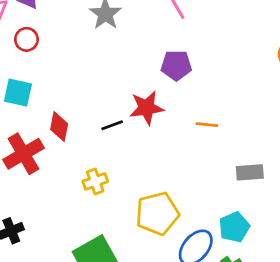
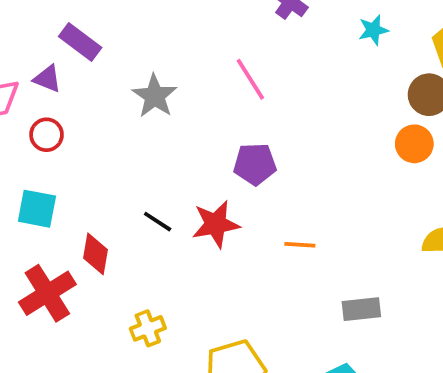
black line: (112, 125) -> (158, 222), moved, turned 55

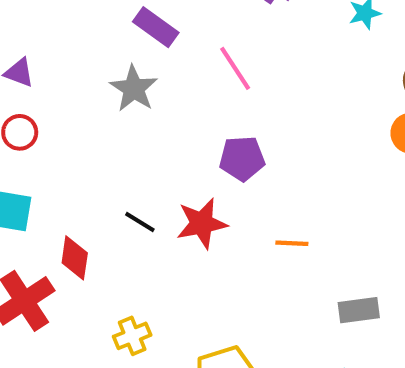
purple rectangle: (80, 42) -> (156, 27), moved

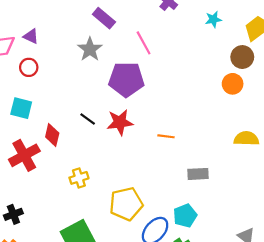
purple pentagon: (242, 158) -> (126, 79), moved, size x1.5

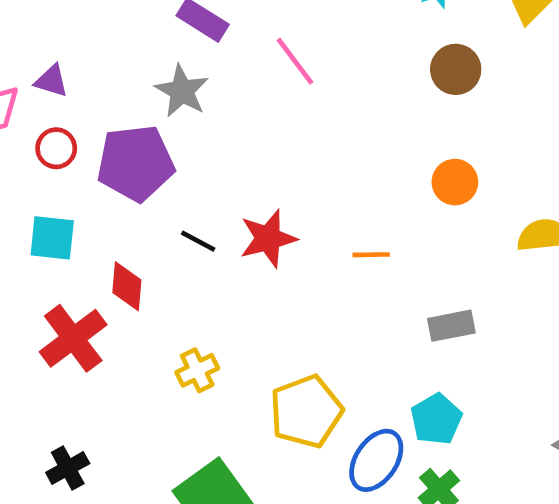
brown circle: (242, 57) -> (456, 69), moved
purple pentagon: (126, 79) -> (136, 163), moved
orange circle: (233, 84) -> (455, 182), moved

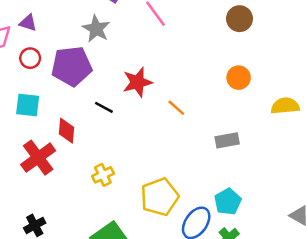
red star: (268, 238) -> (137, 82), moved
orange line: (371, 255) -> (176, 108), moved, turned 42
gray rectangle: (451, 326) -> (227, 140), moved

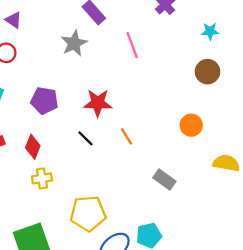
purple pentagon: (72, 66) -> (44, 101), moved, size x0.7
black line: (104, 107) -> (85, 138), moved
red diamond: (67, 131) -> (33, 147), moved
gray rectangle: (227, 140) -> (164, 179), turned 30

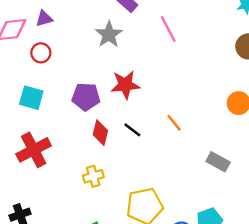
purple triangle: (13, 20) -> (44, 19), turned -42
red star: (98, 103) -> (125, 85), moved
red diamond: (33, 147) -> (100, 133), moved

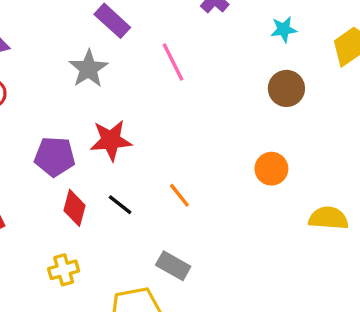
gray rectangle: (218, 162) -> (173, 266), moved

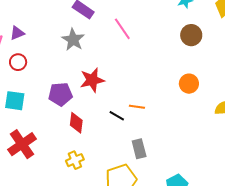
orange line: (179, 195) -> (137, 107), turned -35
black line: (120, 205) -> (117, 116), moved
gray rectangle: (173, 266) -> (139, 149), turned 54

